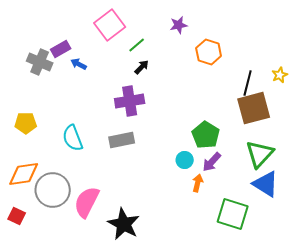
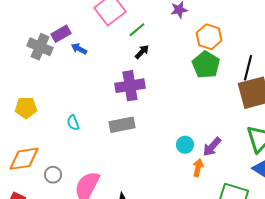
green pentagon: (206, 135) -> (206, 65), moved
cyan semicircle: (73, 138) -> (73, 123), size x0.6
gray circle: (53, 190) -> (53, 175), size x0.5

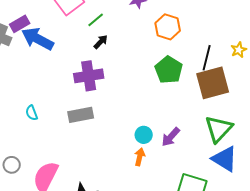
blue arrow: (79, 49) -> (38, 39), size x2.0
green pentagon: (206, 65) -> (169, 70), moved
orange arrow: (198, 168) -> (140, 157), moved

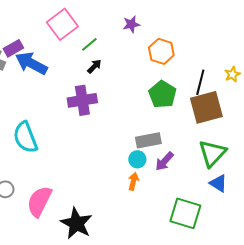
cyan semicircle: (32, 113) -> (25, 137), size x2.0
gray rectangle: (81, 115) -> (148, 140), moved
blue triangle: (225, 159) -> (218, 183), size x0.7

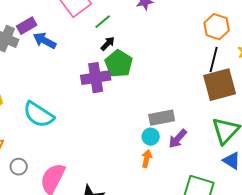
orange hexagon: (161, 51) -> (217, 27), moved
blue arrow: (31, 63) -> (45, 41), size x0.7
green pentagon: (162, 94) -> (119, 64), moved
cyan semicircle: (25, 137) -> (39, 115), turned -36

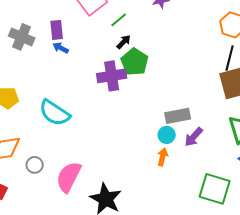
purple rectangle: (27, 26) -> (57, 30), moved, turned -66
blue arrow: (45, 41) -> (61, 48), moved, size x0.7

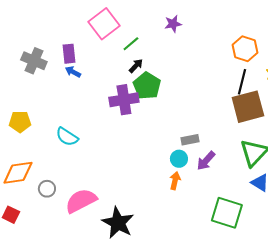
cyan semicircle: (55, 113) -> (67, 137), size x0.7
gray rectangle: (178, 116) -> (190, 140), size x0.7
pink semicircle: (69, 177) -> (81, 201), turned 36

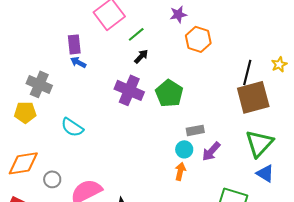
orange hexagon: (245, 49) -> (198, 39), moved
gray cross: (34, 61) -> (39, 84), moved
green pentagon: (147, 86) -> (169, 93), moved
purple cross: (124, 100) -> (129, 90), turned 32

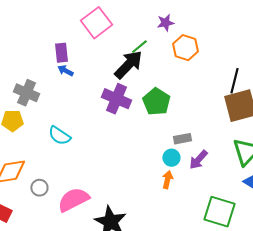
green line: (136, 34) -> (139, 47), moved
black arrow: (141, 56) -> (128, 65), size x2.0

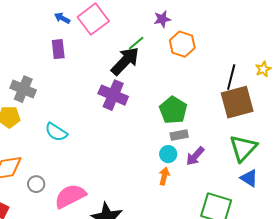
blue arrow: (65, 71) -> (62, 18), moved
green pentagon: (156, 102) -> (173, 110), moved

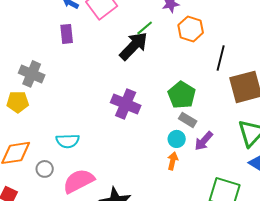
black line: (231, 77) -> (221, 58), moved
purple cross: (113, 95) -> (126, 104), moved
cyan semicircle: (56, 132) -> (68, 141), moved, turned -35
gray rectangle: (179, 135) -> (188, 120), turned 42

